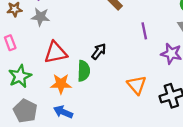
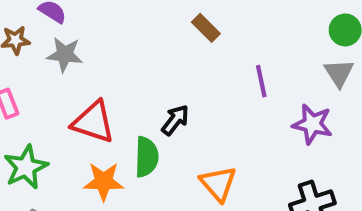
red triangle: (56, 52) -> (93, 122), turned 30
orange triangle: (137, 85) -> (218, 184), moved

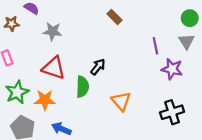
gray star: (65, 55) -> (53, 31), moved
purple line: (261, 81) -> (155, 46), moved
orange star: (104, 181) -> (45, 100), moved

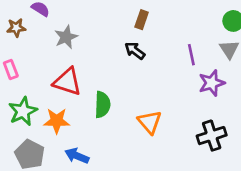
brown rectangle: (114, 17) -> (142, 20), turned 64
gray star: (53, 31) -> (66, 37), turned -30
black arrow: (98, 67) -> (135, 51), moved, turned -91
purple star: (172, 69) -> (212, 83), turned -30

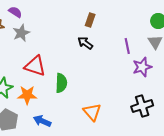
gray star: (66, 37) -> (21, 33), moved
orange triangle: (150, 122) -> (92, 112), moved

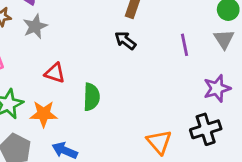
red triangle: (35, 66) -> (55, 73), size x0.7
purple star: (142, 67) -> (217, 88), moved
orange triangle: (92, 112) -> (159, 142), moved

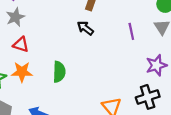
red triangle: (55, 73) -> (21, 44), moved
orange star: (44, 114) -> (22, 72), moved

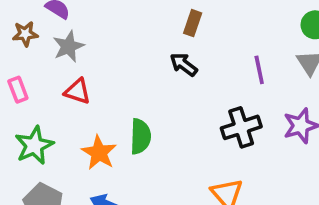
orange star: (22, 72) -> (99, 153), moved, turned 30
black cross: (148, 97) -> (241, 127), moved

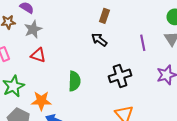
black cross: (241, 127) -> (120, 76), moved
orange star: (99, 153) -> (41, 101), moved, turned -30

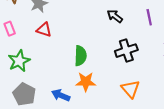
black arrow: (99, 40) -> (115, 16), moved
orange star: (41, 101) -> (86, 82), moved

